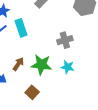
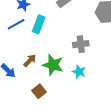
cyan rectangle: (21, 28) -> (39, 24), turned 30

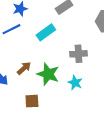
cyan rectangle: (39, 24) -> (46, 32), moved, turned 30
brown square: (39, 91) -> (32, 101), turned 32

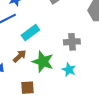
cyan rectangle: (46, 32) -> (30, 33), moved

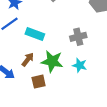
cyan rectangle: (30, 33) -> (35, 34), turned 66
brown square: (28, 88) -> (39, 82), moved

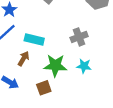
brown arrow: (28, 59) -> (23, 59), moved

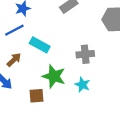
brown arrow: (23, 59) -> (14, 60), moved

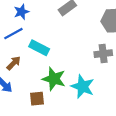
gray cross: (85, 54) -> (103, 54), moved
cyan star: (82, 85) -> (83, 87), size x1.5

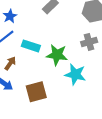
green star: (54, 79) -> (57, 55), moved
brown square: (37, 99) -> (36, 92), size x1.5

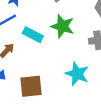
green star: (57, 55) -> (62, 26), moved

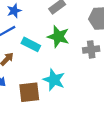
cyan star: (77, 74) -> (54, 80), moved

